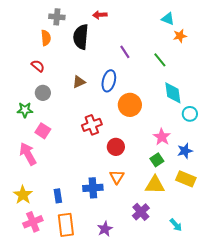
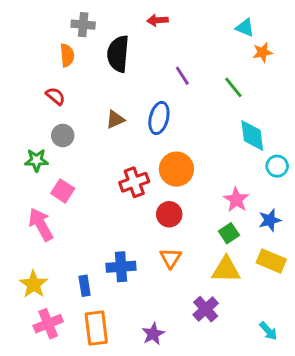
red arrow: (100, 15) -> (158, 20), moved
orange circle: (130, 105) -> (176, 169), moved
blue cross: (93, 188) -> (121, 267), moved
cyan arrow: (176, 225) -> (268, 331), moved

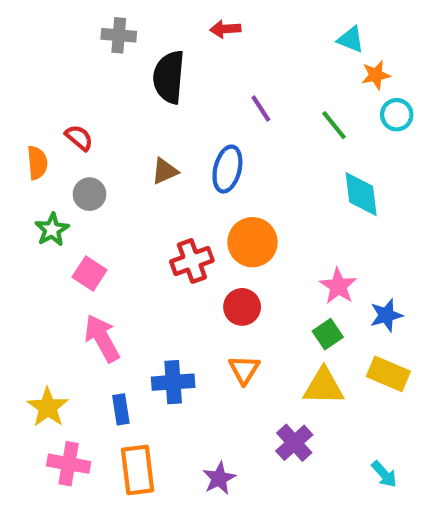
orange semicircle: (67, 55) -> (37, 163), moved
green star: (36, 160) -> (52, 230), turned -30
cyan circle: (277, 166) -> (397, 115), moved
pink arrow: (41, 224) -> (102, 338), moved
pink cross: (48, 324) -> (69, 464), turned 32

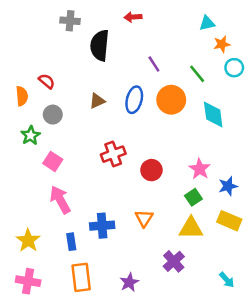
cyan triangle: (351, 39) -> (207, 23), turned -35
orange circle: (253, 242) -> (171, 100), moved
red circle: (242, 307) -> (151, 170), moved
pink cross: (69, 464) -> (28, 281), moved

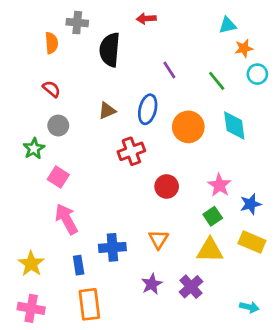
orange semicircle: (22, 96) -> (51, 43), moved
orange circle: (171, 100) -> (188, 127), moved
red cross: (113, 154) -> (131, 151), moved
cyan arrow: (227, 280) -> (249, 307), turned -35
purple star: (129, 282) -> (152, 284), moved

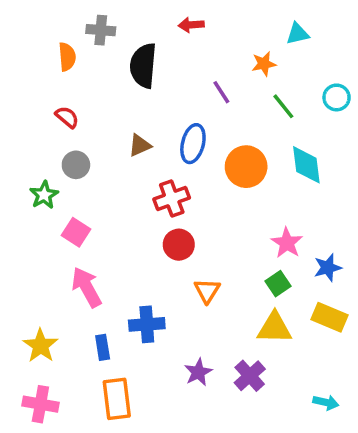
orange star: (244, 48) -> (264, 64), moved
red circle: (167, 186) -> (179, 245), moved
orange triangle: (158, 239) -> (207, 291), moved

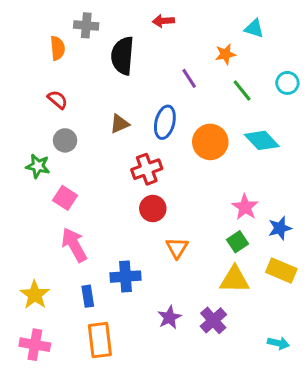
cyan triangle: (298, 34) -> (254, 28), turned 30
cyan diamond: (306, 165) -> (262, 140), turned -36
green star: (44, 195) -> (38, 166), turned -30

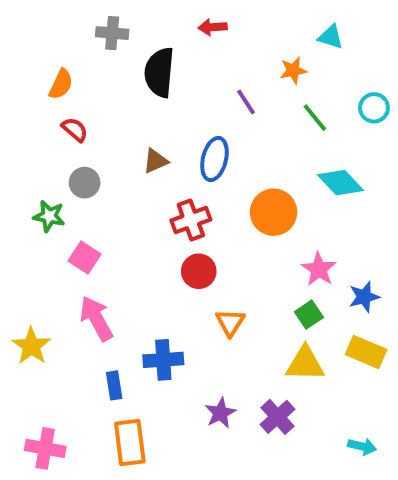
orange semicircle: (57, 48) -> (61, 84), moved, turned 30
orange circle: (210, 142) -> (274, 212), moved
yellow star: (35, 295) -> (31, 346), moved

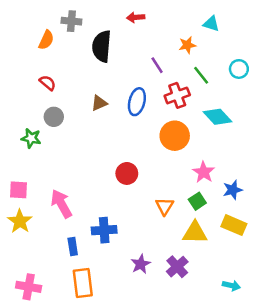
orange semicircle: (61, 84) -> (46, 40), moved
red cross: (191, 220) -> (177, 95), moved
pink square: (85, 257) -> (19, 190), moved, turned -30
orange triangle: (230, 322) -> (165, 206), moved

